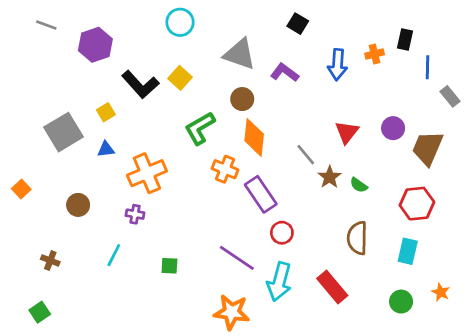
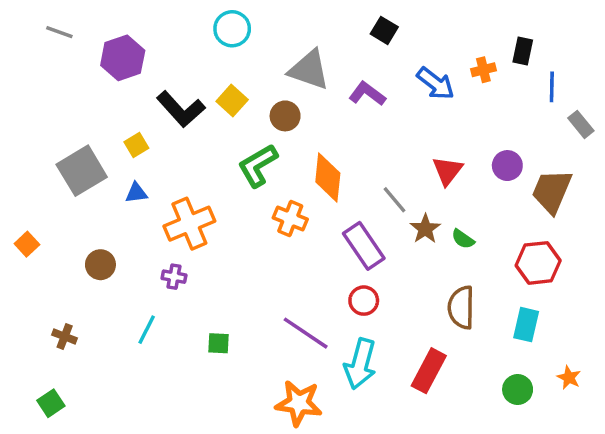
blue arrow: (337, 65) -> (436, 83), turned -56
brown circle: (242, 99) -> (285, 116), moved
purple rectangle: (261, 194) -> (364, 246), moved
red rectangle: (332, 287) -> (429, 371), turned 68

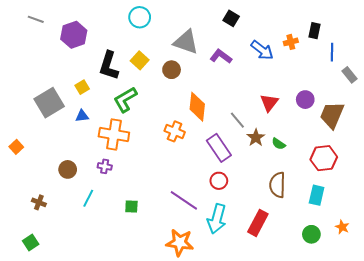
black L-shape: (181, 109) -> (109, 66), turned 60
green L-shape: (258, 166) -> (125, 100), moved
orange cross: (189, 224) -> (114, 135), turned 32
brown circle: (100, 265) -> (68, 169), moved

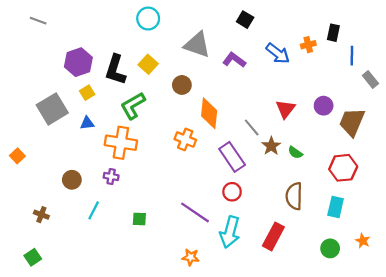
purple hexagon: (74, 35) -> (78, 62), moved
brown circle: (172, 70) -> (182, 85), moved
orange star: (180, 242) -> (191, 257), size x0.6

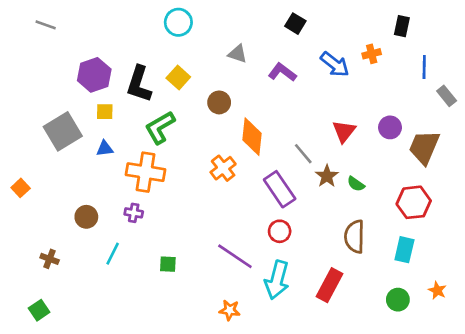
black rectangle: (333, 33) -> (402, 26), moved
gray triangle: (197, 45) -> (238, 54), size x0.6
yellow square: (87, 93) -> (105, 112), turned 32
orange cross: (185, 139) -> (223, 168), turned 30

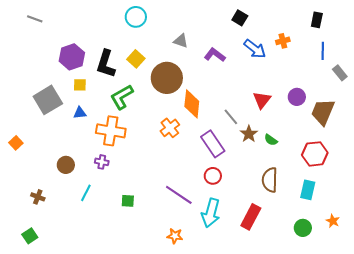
black square: (295, 24) -> (240, 18), moved
black rectangle: (402, 26) -> (317, 20), moved
brown circle: (219, 102) -> (167, 78), size x1.8

